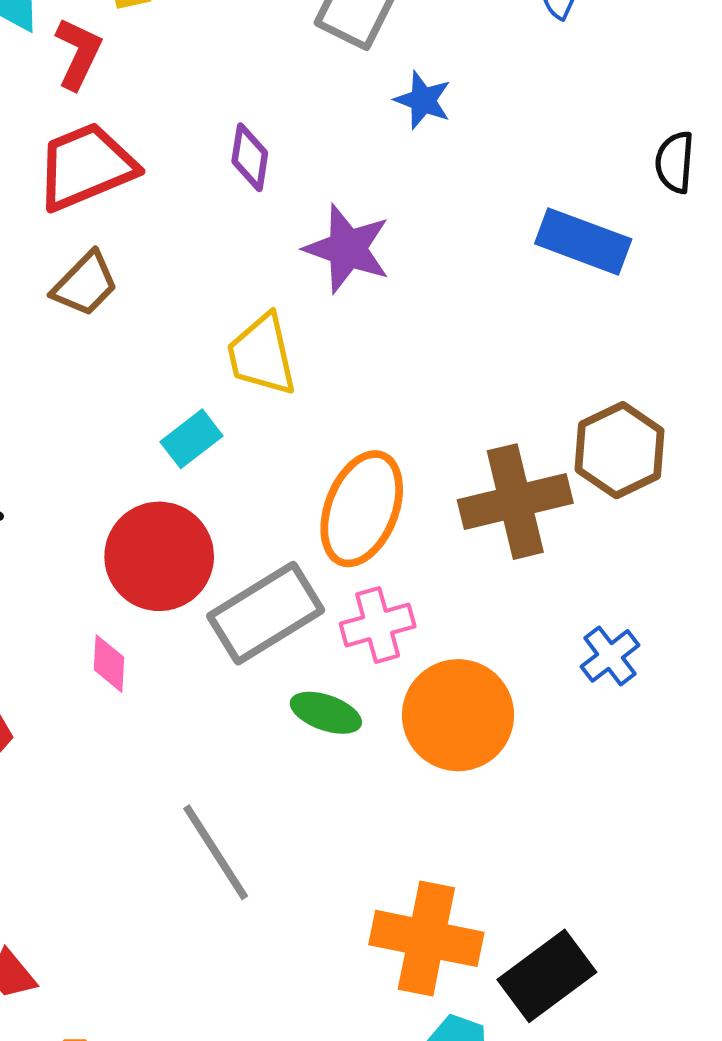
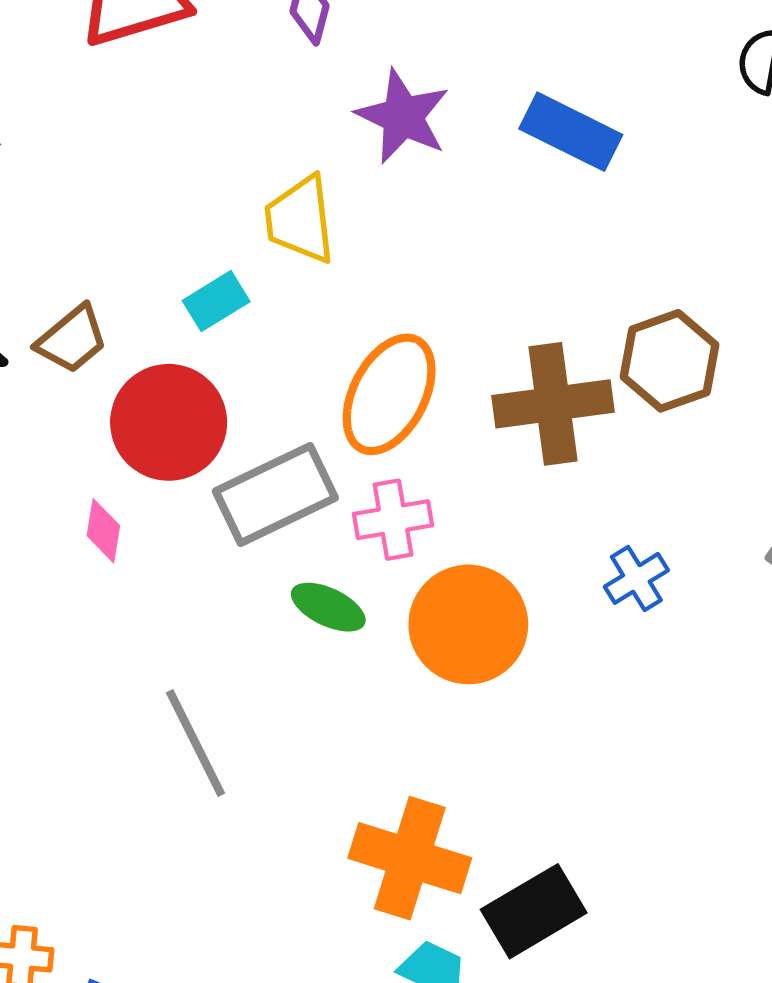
blue rectangle: (583, 241) -> (571, 132), moved
brown trapezoid: (85, 284) -> (72, 339), moved

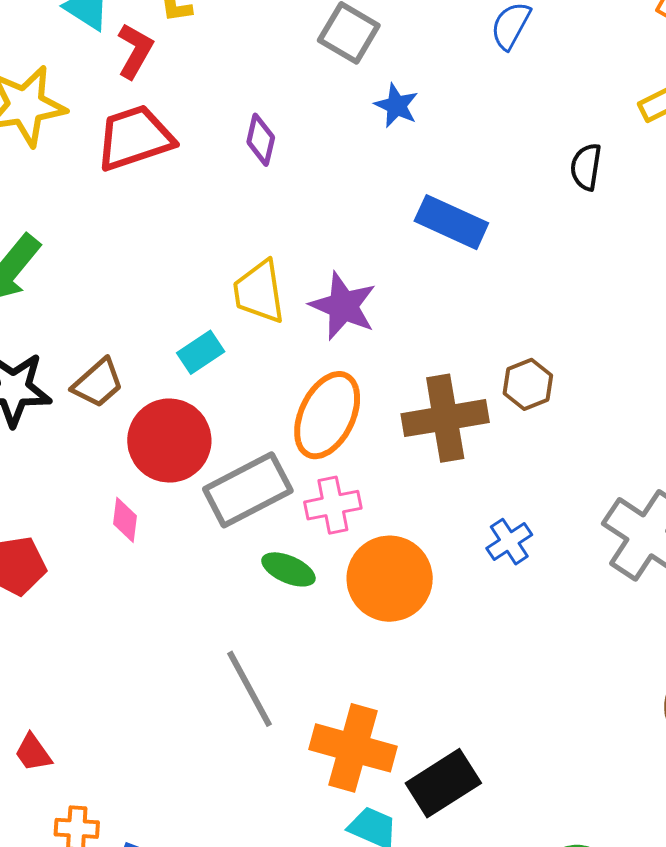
purple star: (403, 116) -> (343, 306), moved
brown hexagon: (670, 361) -> (528, 384), size x0.7
gray line: (196, 743) -> (250, 689), moved

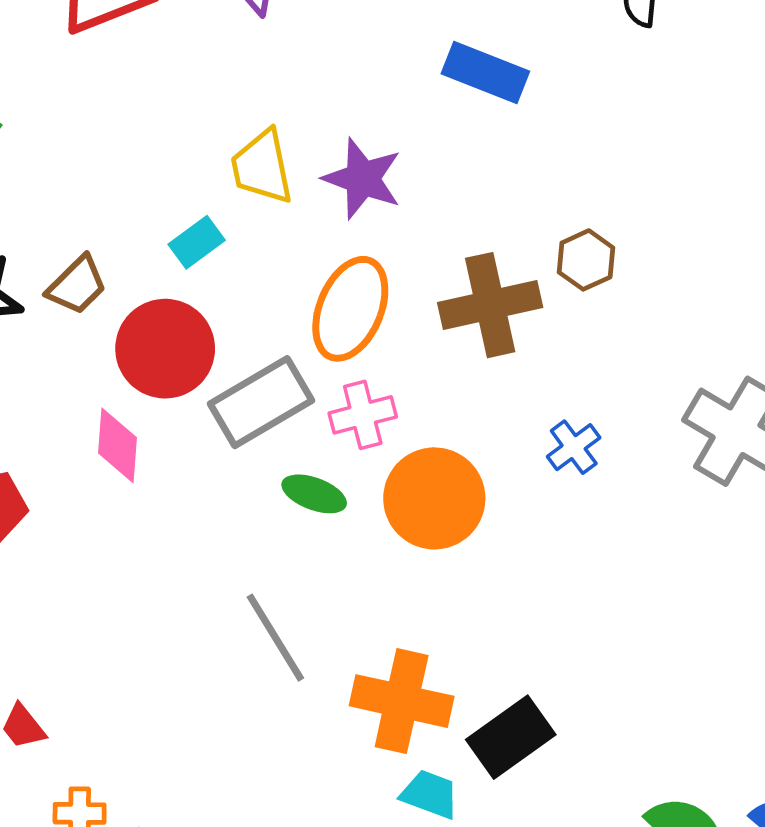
pink diamond: (125, 520) -> (118, 445), size x1.4

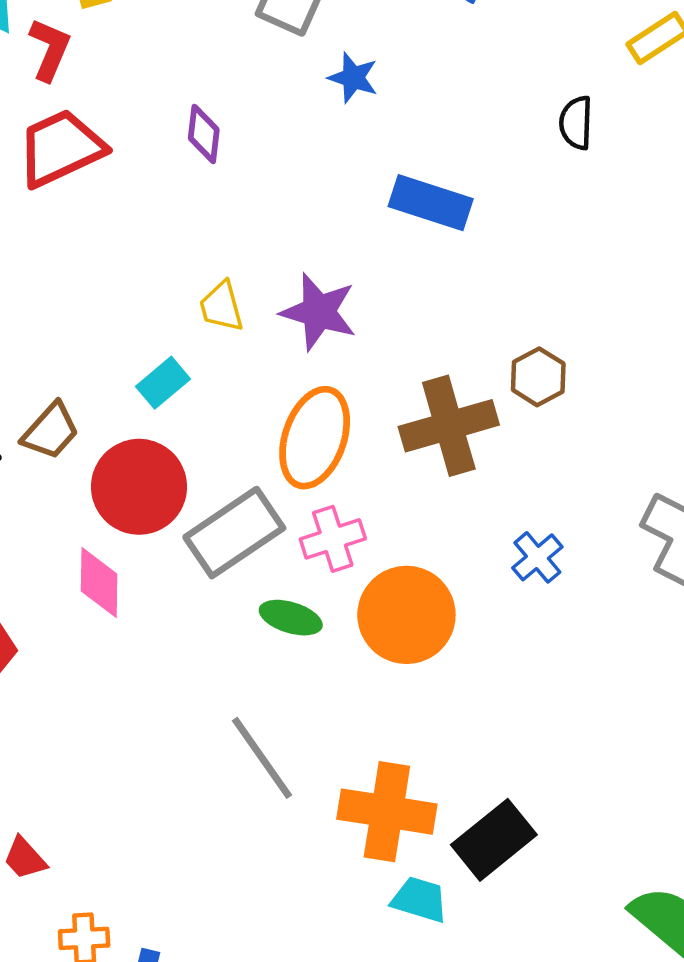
yellow trapezoid: (262, 167) -> (221, 307), size x0.7

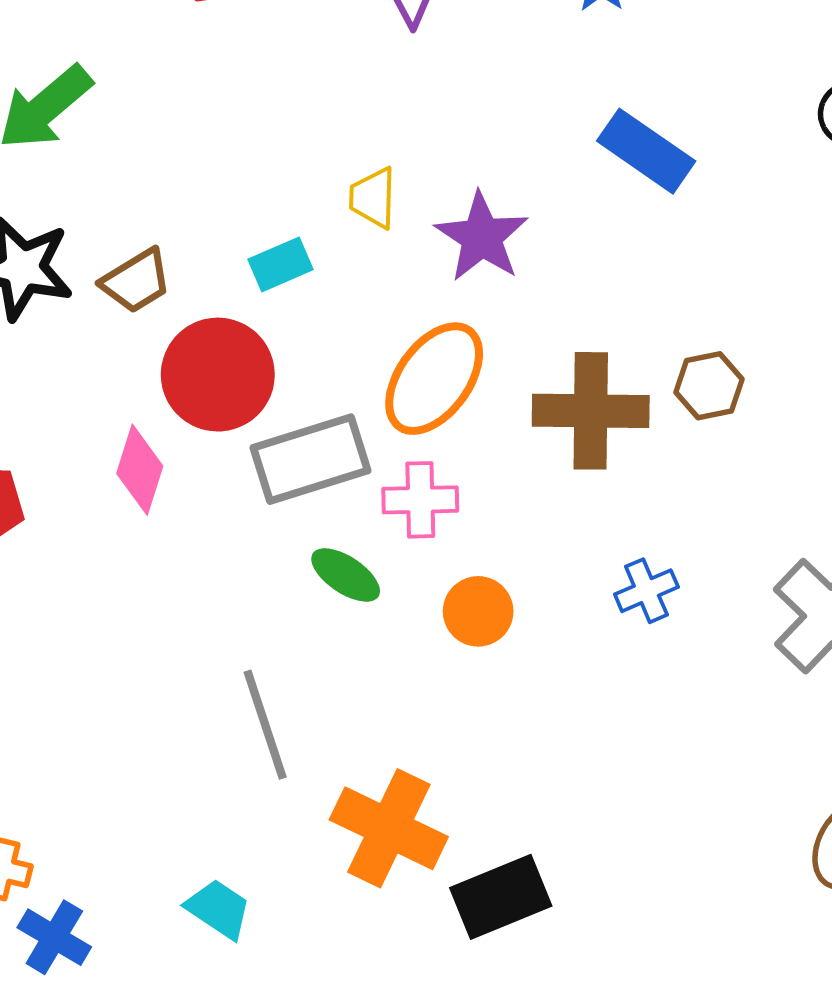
orange circle: (406, 615) -> (478, 611), size x0.6
cyan trapezoid: (420, 900) -> (218, 909), moved

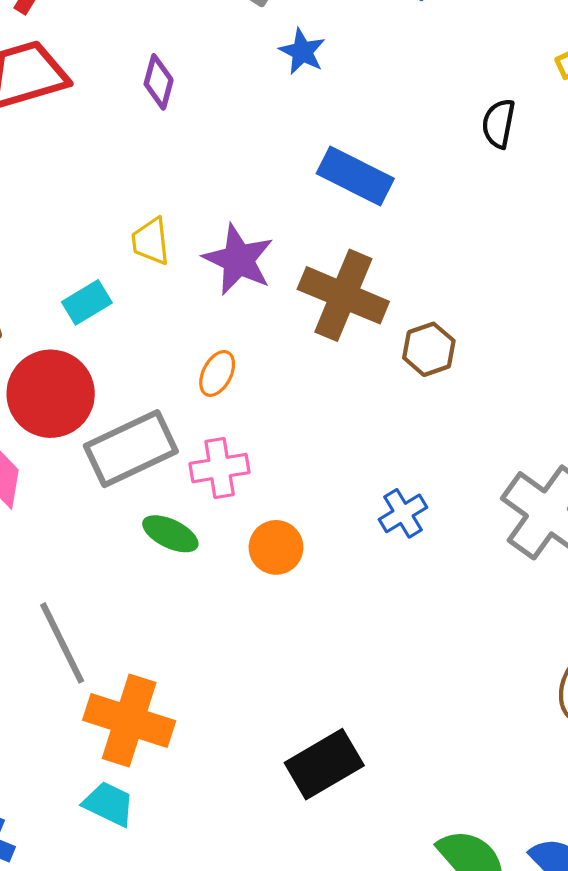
orange ellipse: (434, 379) -> (217, 373), size x0.5
brown cross: (591, 411) -> (343, 295), moved, turned 30
gray line: (265, 725) -> (62, 643), moved
orange cross: (389, 828) -> (129, 720), moved

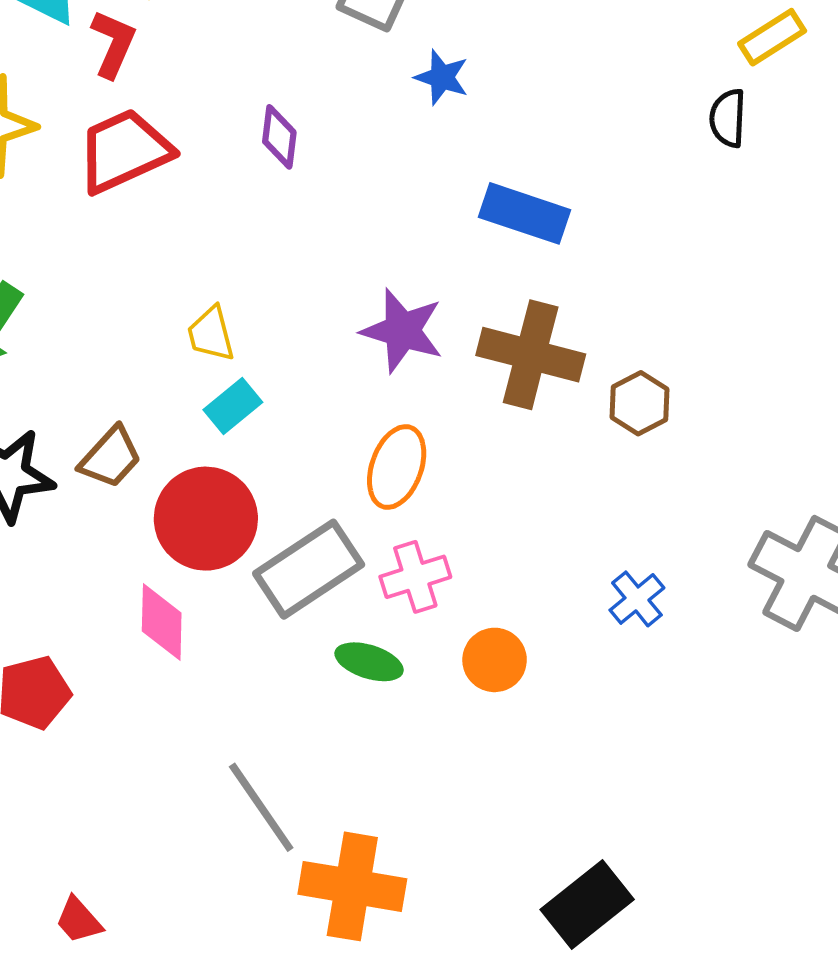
black semicircle: (499, 124) -> (728, 118), moved
yellow trapezoid: (151, 241) -> (211, 334), moved
orange ellipse: (217, 373) -> (397, 467), size x1.5

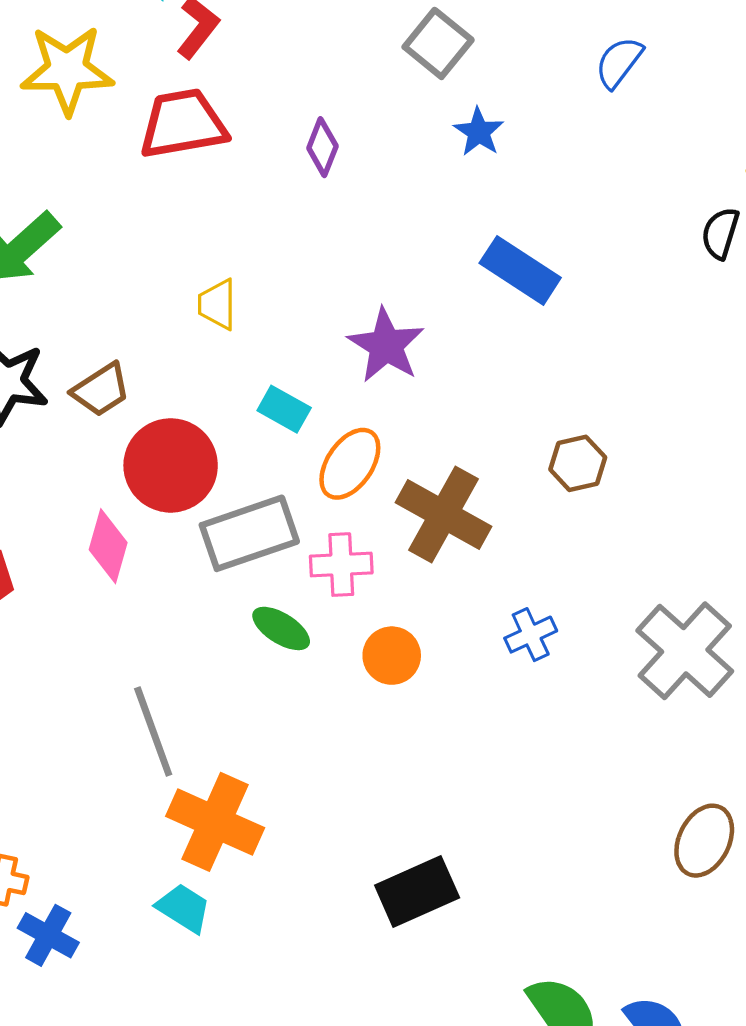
brown cross: (531, 355) -> (444, 514), moved
cyan rectangle: (233, 406) -> (284, 409), moved, turned 54

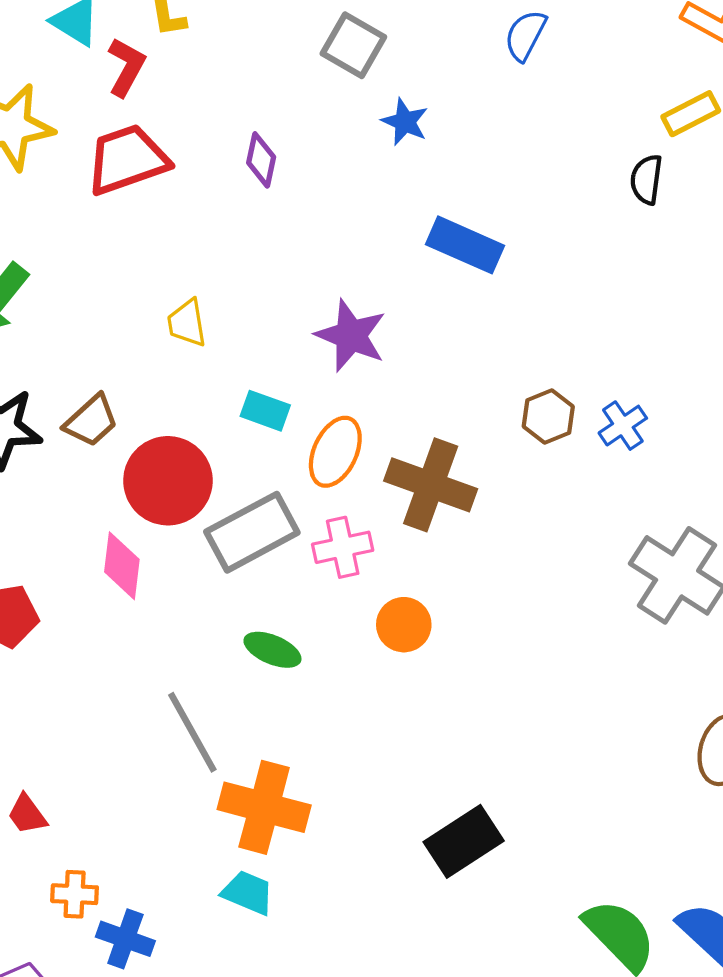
green ellipse: (281, 628) -> (272, 650), moved
blue cross: (531, 635) -> (623, 426), moved

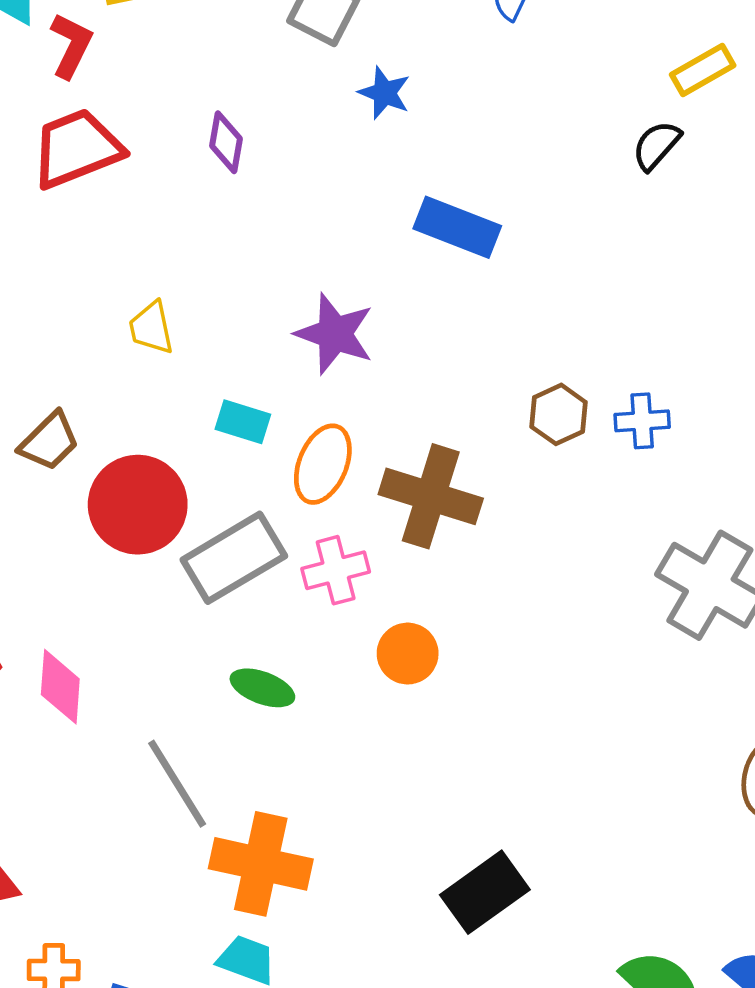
black semicircle: (646, 179) -> (656, 145), turned 36
blue cross: (623, 426) -> (642, 421), turned 33
pink diamond: (122, 566) -> (60, 687), moved

